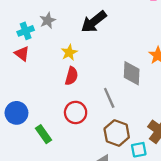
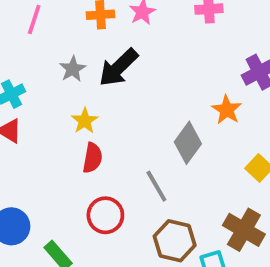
gray star: (48, 20) -> (73, 69), moved
gray diamond: (132, 73) -> (188, 143), turned 40

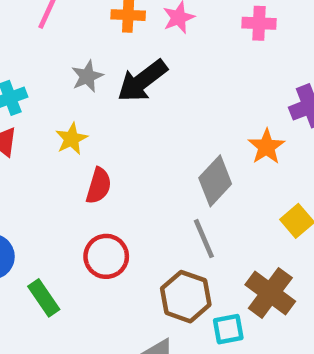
yellow star: (85, 121) -> (71, 139), moved
gray line: (156, 186) -> (204, 239), moved

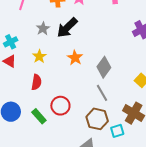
orange star: (266, 147) -> (75, 58), moved
red semicircle: (99, 186) -> (36, 82), moved
green rectangle: (44, 298) -> (39, 116), moved

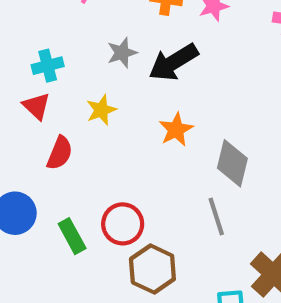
gray diamond: (104, 67) -> (232, 163), turned -35
red semicircle: (36, 82) -> (60, 153), moved
brown hexagon: (97, 119) -> (152, 269), moved

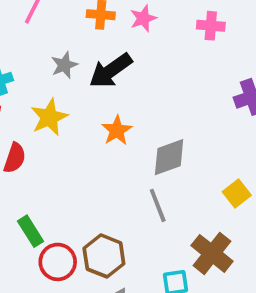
yellow star: (101, 110) -> (49, 117), size x1.4
gray diamond: (232, 163) -> (169, 157), turned 60
red circle: (123, 224) -> (58, 262), moved

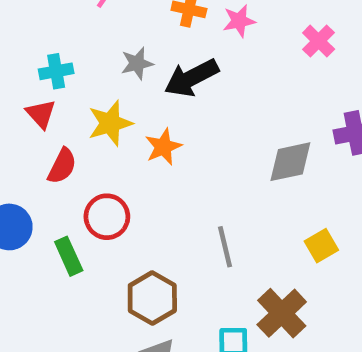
pink cross: (211, 26) -> (319, 41), turned 32
orange star: (117, 130) -> (163, 147), moved
gray diamond: (169, 157) -> (290, 162), moved
red circle: (58, 262) -> (107, 217), moved

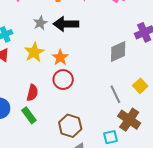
black arrow: (191, 78) -> (66, 24), turned 40
red semicircle: (62, 166) -> (32, 93), moved
red circle: (107, 217) -> (63, 80), moved
gray line: (225, 247) -> (115, 94), moved

